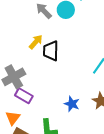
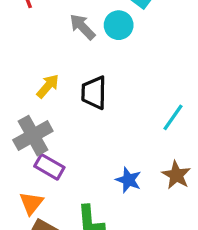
yellow arrow: (36, 42) -> (48, 86), moved

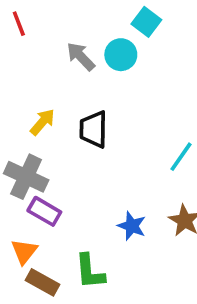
gray cross: (33, 136) -> (26, 177), turned -36

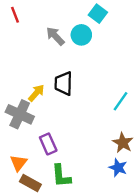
yellow arrow: (42, 122) -> (36, 93), moved
purple rectangle: (44, 211) -> (48, 144), moved, turned 36
blue star: (132, 226) -> (118, 168), moved

